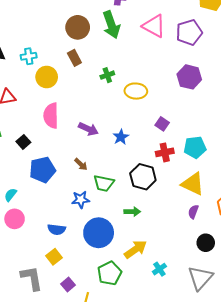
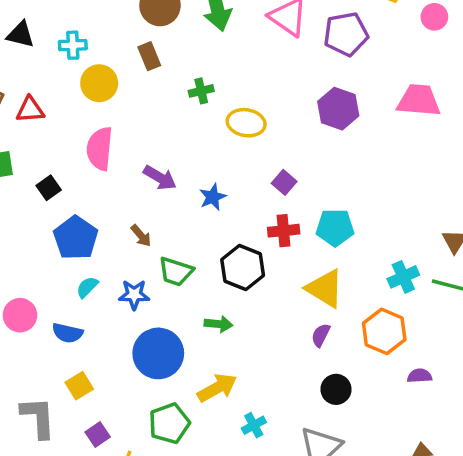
blue pentagon: (43, 170) -> (76, 238), turned -30
cyan semicircle: (11, 195) -> (87, 287), moved
blue semicircle: (57, 229) -> (68, 333), moved

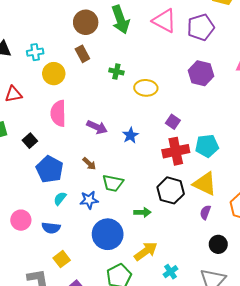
green cross: (201, 91) -> (116, 72), turned 32
red cross: (284, 231) -> (176, 151), size x1.4
black hexagon: (243, 268) -> (171, 190), moved

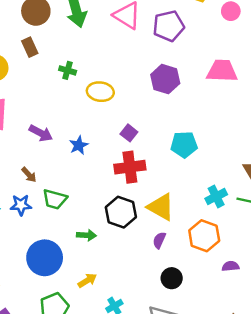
cyan pentagon: (207, 146) -> (184, 145), moved
blue star: (89, 200) -> (21, 205), moved
yellow arrow: (146, 251) -> (87, 280), size x0.7

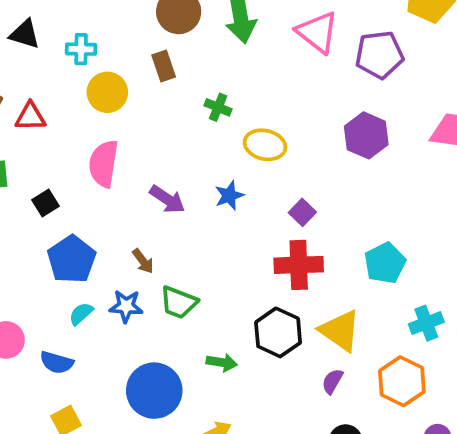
blue star: (79, 145) -> (229, 195), moved
cyan pentagon: (184, 145) -> (385, 263), moved, turned -30

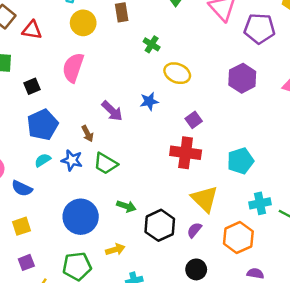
purple arrow: (167, 199) -> (112, 111), moved
black hexagon: (278, 332) -> (160, 225), moved

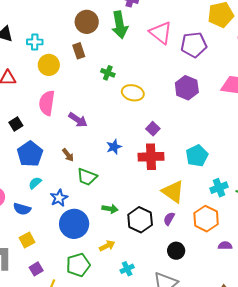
blue star: (149, 101) -> (114, 147), moved
purple arrow: (112, 111) -> (78, 120), moved
blue star: (72, 160) -> (59, 198), moved, turned -30

